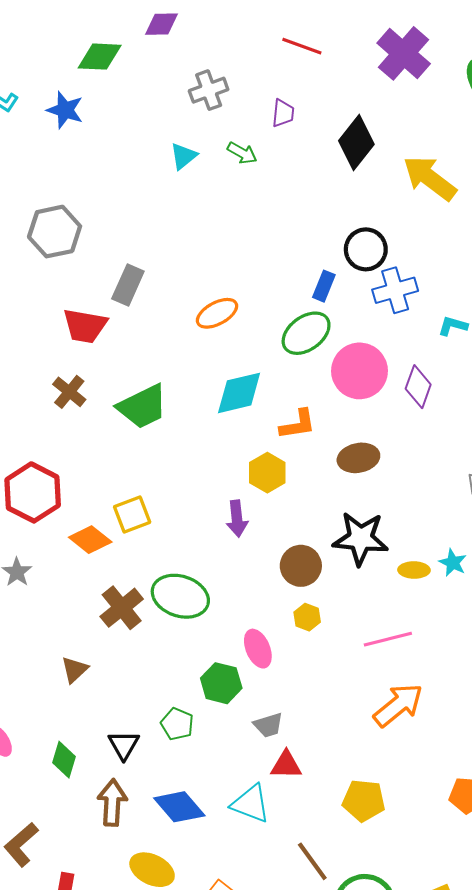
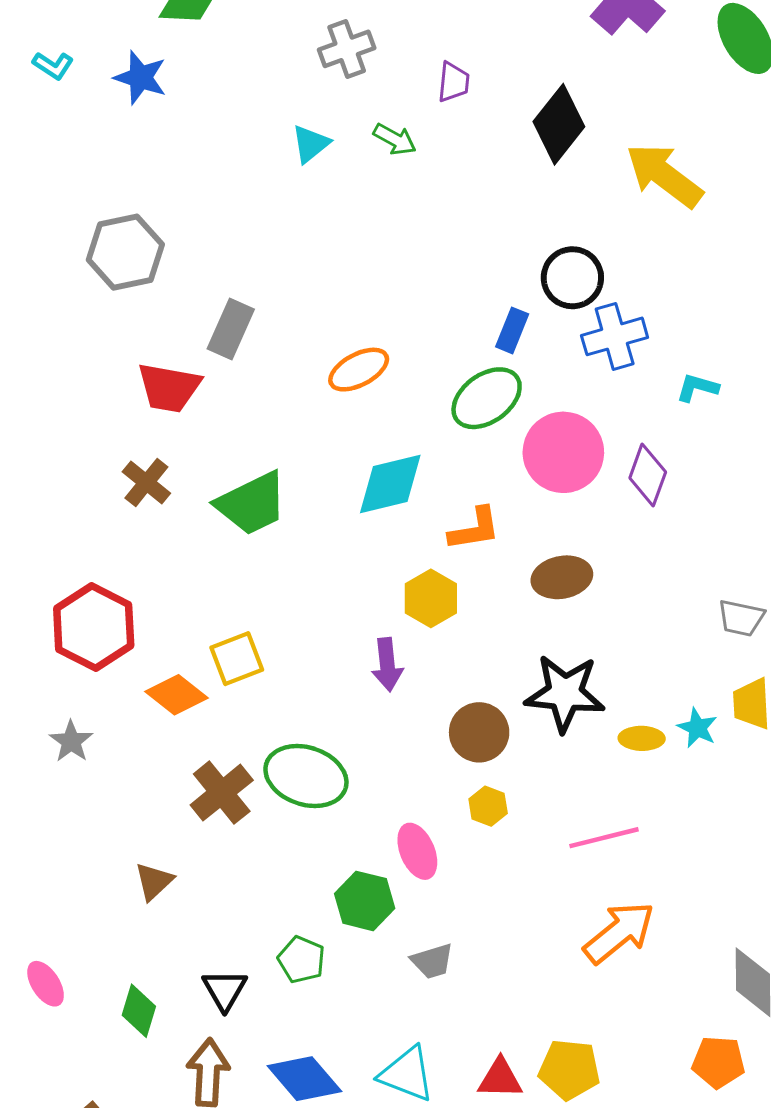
red triangle: (286, 765) -> (500, 1079), moved

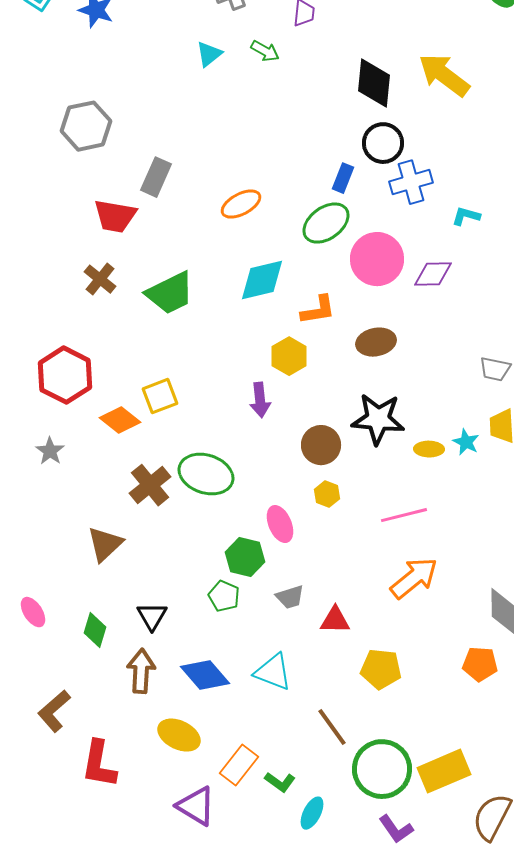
black diamond: (559, 124) -> (374, 83), moved, turned -33
purple diamond: (648, 475) -> (433, 274), turned 69
brown triangle: (154, 881) -> (105, 544), size x1.4
green pentagon: (301, 960) -> (224, 596), moved
red triangle: (500, 1079) -> (335, 620), moved

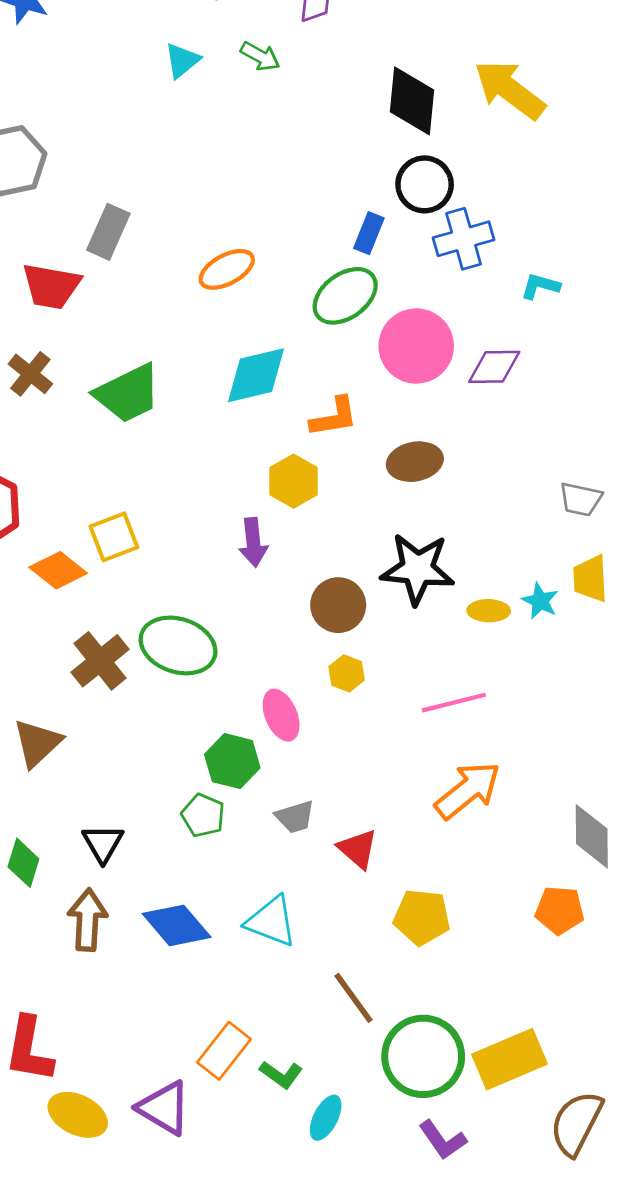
red triangle: (335, 620) -> (358, 849), turned 40
yellow ellipse: (179, 735) -> (78, 1115), moved

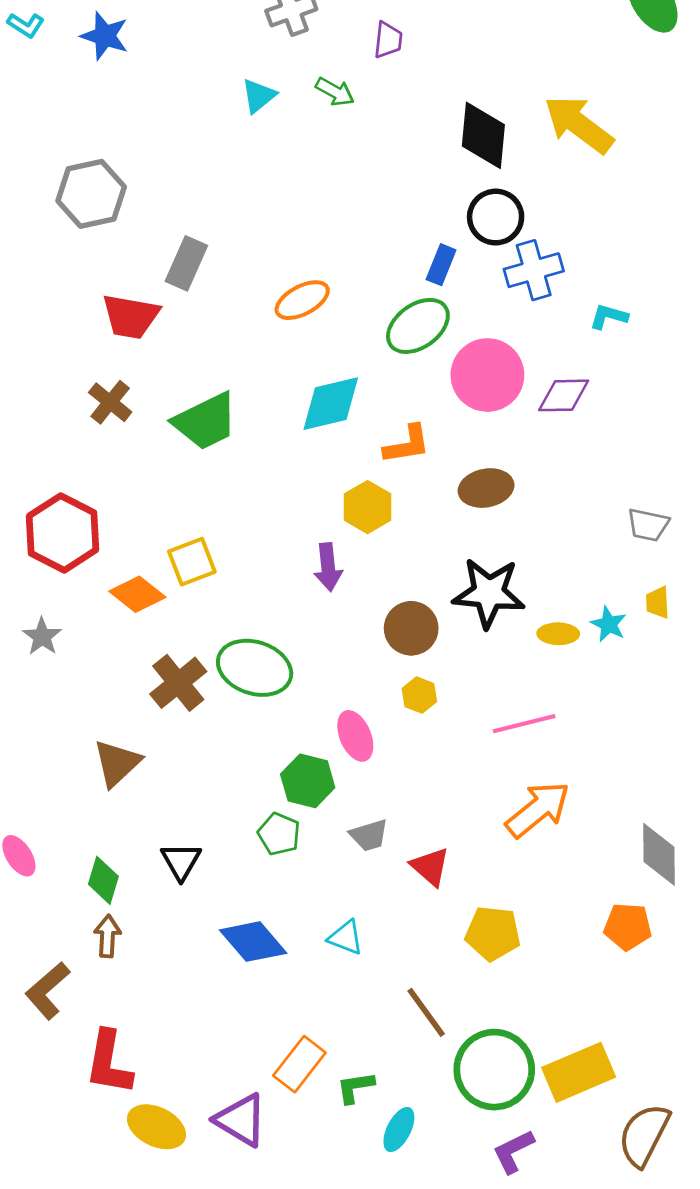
yellow trapezoid: (590, 579) -> (658, 602), size x0.7
brown arrow: (87, 920) -> (107, 936), moved, size x0.7
cyan triangle: (271, 921) -> (346, 937), size x0.7
green L-shape: (281, 1074) -> (355, 1087), turned 135
purple L-shape: (443, 1140) -> (513, 1151), turned 99

